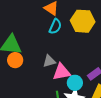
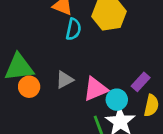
gray triangle: (49, 61) -> (65, 80), moved

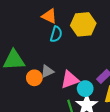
orange circle: (29, 87) -> (34, 78), moved

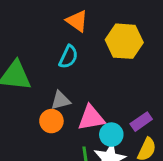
cyan semicircle: (56, 34) -> (68, 57), moved
orange circle: (34, 78) -> (51, 121), moved

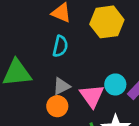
pink triangle: (91, 118) -> (92, 96), turned -44
cyan circle: (111, 135) -> (115, 84), moved

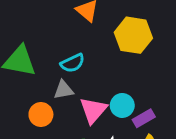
cyan semicircle: (60, 46) -> (73, 63), moved, turned 35
orange circle: (57, 106) -> (41, 115), moved

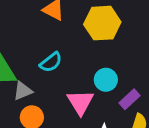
gray triangle: (64, 90) -> (23, 91), moved
cyan circle: (122, 105) -> (106, 80), moved

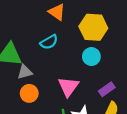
cyan semicircle: (51, 62) -> (49, 42), moved
cyan circle: (106, 80) -> (91, 57), moved

